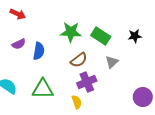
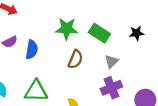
brown semicircle: (79, 60) -> (75, 59), turned -30
purple cross: (87, 82) -> (111, 88), moved

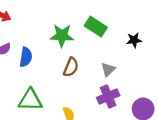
green rectangle: (99, 33) -> (96, 27), moved

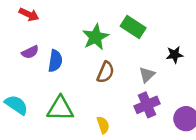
green star: (62, 36) -> (95, 37), turned -30
black star: (134, 40) -> (175, 55), moved

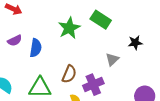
brown semicircle: (106, 72) -> (69, 74), moved
purple cross: (147, 105) -> (93, 85), moved

